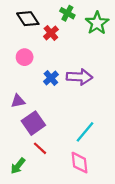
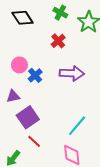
red cross: (51, 33) -> (58, 41), moved
pink circle: (25, 57) -> (19, 65), moved
blue cross: (51, 78) -> (35, 75), moved

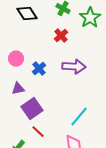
pink circle: (19, 65) -> (16, 59), moved

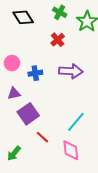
blue cross: (39, 69) -> (35, 73), turned 32
red line: (38, 132) -> (42, 137), moved

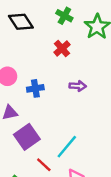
purple arrow: (71, 71) -> (78, 86), size x0.6
cyan line: (76, 122) -> (67, 147), moved

